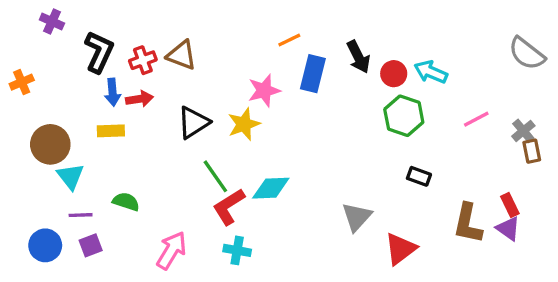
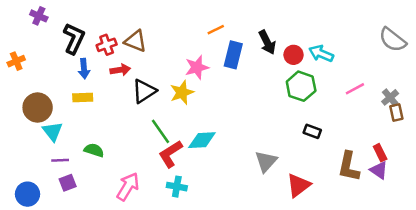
red arrow: (140, 99) -> (120, 70), moved
blue circle: (45, 245) -> (27, 194), moved

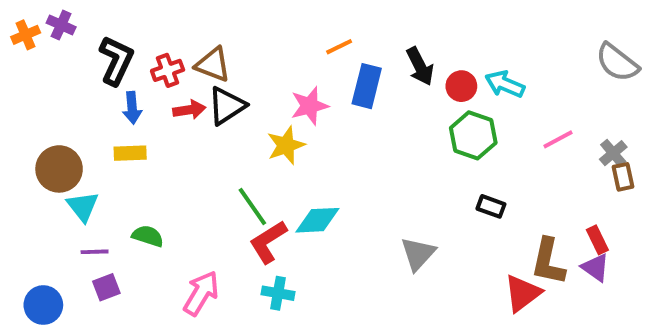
orange cross: (16, 61) -> (26, 35), moved
black triangle: (144, 91) -> (227, 106), moved
red triangle: (299, 185) -> (523, 293), moved

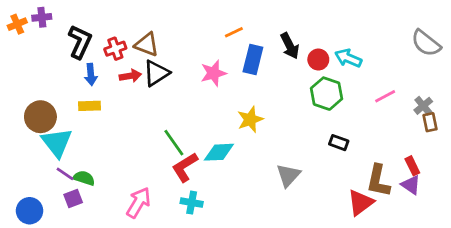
purple cross: (61, 25) -> (42, 17), turned -30
yellow star: (286, 145) -> (250, 119), moved
cyan triangle: (83, 206) -> (57, 143), size x1.4
green semicircle: (148, 236) -> (84, 178), moved
purple line: (95, 252) -> (65, 174), turned 36

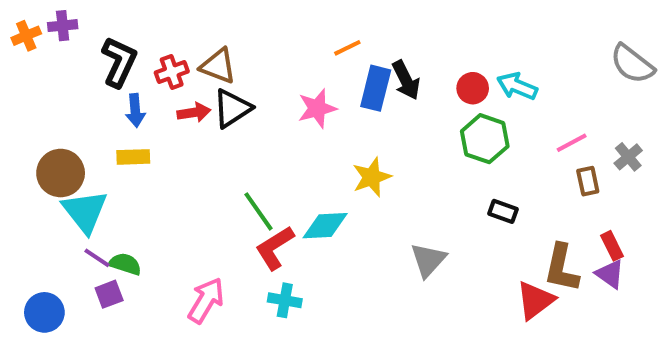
black arrow: (290, 46) -> (406, 80), moved
brown rectangle: (430, 122) -> (588, 181), moved

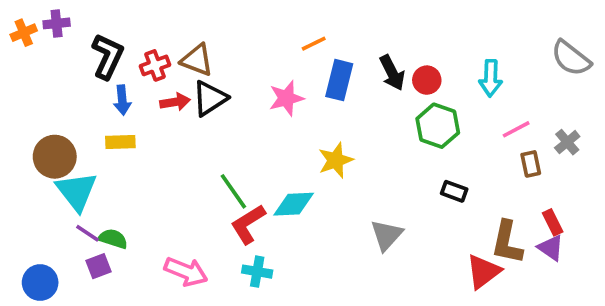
black arrow: (406, 80) -> (392, 73), moved
cyan arrow: (517, 86) -> (491, 78), moved, turned -111
pink arrow: (206, 300) -> (186, 272), turned 81

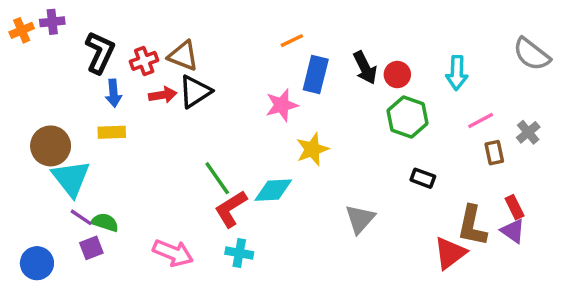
pink star: (286, 98) -> (282, 105), moved

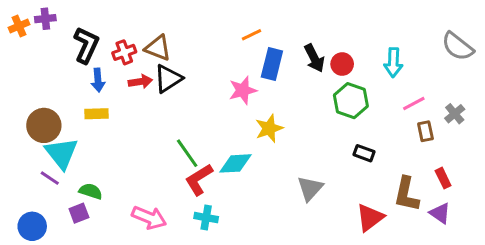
purple line: (81, 217) -> (50, 178), moved
purple triangle: (513, 231) -> (440, 213), moved
red triangle: (450, 253) -> (370, 218), moved

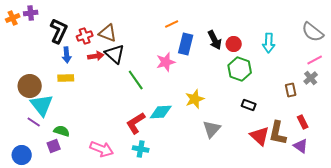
black triangle: (168, 79) -> (115, 54), turned -45
pink line: (414, 103) -> (315, 60), moved
yellow star: (269, 128) -> (195, 99), moved
green line: (187, 153) -> (136, 80), moved
red triangle: (370, 218) -> (260, 136), moved, turned -40

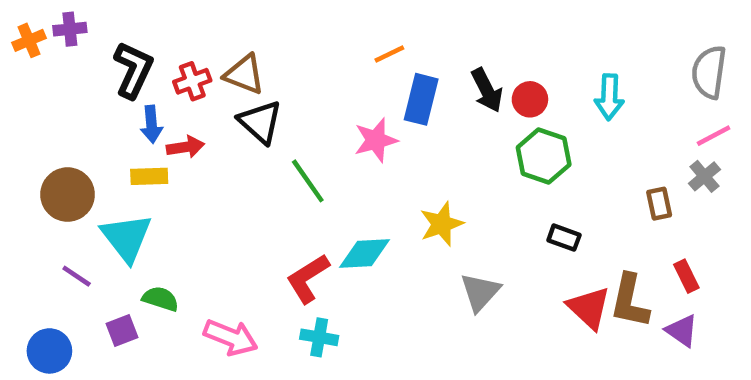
gray semicircle: (313, 32) -> (709, 72), turned 60
red arrow: (96, 56) -> (185, 147), moved
cyan triangle: (42, 105) -> (126, 238), moved
green semicircle: (62, 131) -> (160, 299), moved

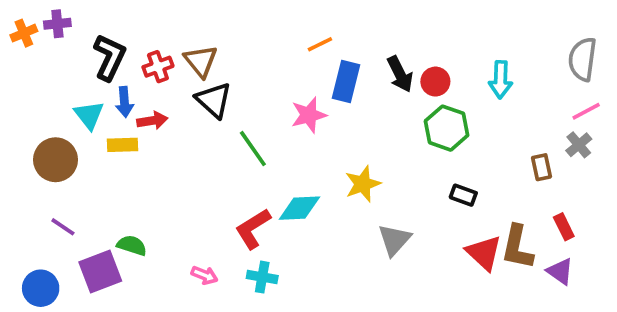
brown triangle: (244, 74) -> (201, 61), turned 30
cyan triangle: (126, 238) -> (89, 115), moved, size x0.7
purple square: (122, 331) -> (100, 271), size x1.6
pink arrow: (231, 337) -> (204, 275), moved, size x0.6

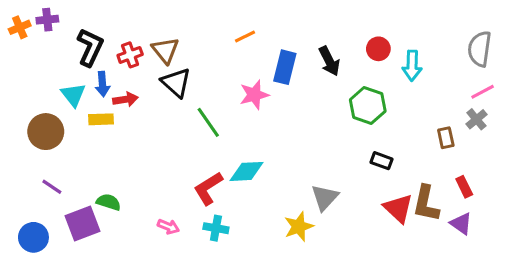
orange line: (320, 44) -> (245, 37), moved
red circle: (435, 82) -> (378, 49), moved
yellow star: (363, 184) -> (299, 227), moved

